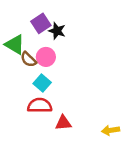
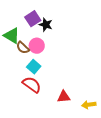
red semicircle: (40, 105) -> (32, 85), turned 36
red triangle: (63, 123) -> (64, 97), moved

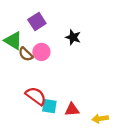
black star: (46, 25) -> (73, 37), moved
cyan square: (34, 67) -> (49, 106), moved, turned -32

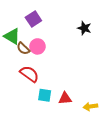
black star: (73, 37) -> (84, 28), moved
red semicircle: (36, 96) -> (29, 74), moved

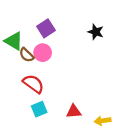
purple square: (33, 19) -> (46, 28), moved
cyan square: (45, 95) -> (39, 109), moved, turned -32

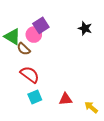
pink circle: (43, 53) -> (34, 35), moved
yellow arrow: (103, 121) -> (91, 107), turned 48

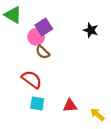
green triangle: (12, 37) -> (13, 15), moved
brown semicircle: (24, 49) -> (43, 52), moved
cyan square: (35, 97) -> (37, 104), turned 32

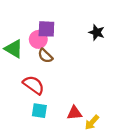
green triangle: (13, 15) -> (14, 49), moved
purple square: (44, 27) -> (46, 29), turned 35
yellow arrow: (97, 114) -> (92, 122), moved, turned -88

